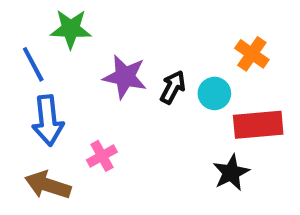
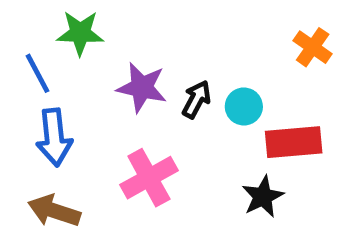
orange cross: (252, 54) -> (313, 47), moved
pink cross: (102, 156) -> (149, 178), moved, size x1.6

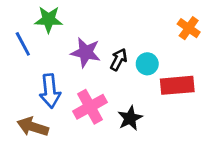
blue arrow: (54, 137) -> (50, 91), moved
black star: (263, 197) -> (130, 118), moved

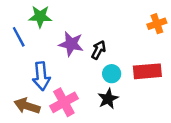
orange cross: (189, 28) -> (157, 24), turned 36
cyan circle: (147, 64) -> (112, 74), moved
pink cross: (90, 107) -> (64, 102), moved

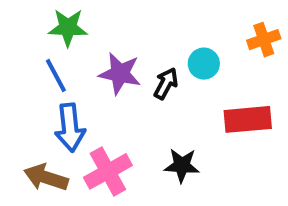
blue line: (19, 37) -> (56, 76), moved
cyan circle: (112, 74) -> (204, 64), moved
black star: (108, 99) -> (182, 165), turned 30

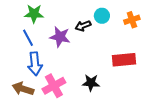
cyan circle: (204, 64) -> (102, 16), moved
black arrow: (166, 84) -> (83, 26), moved, turned -140

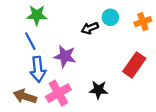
purple star: (60, 37) -> (65, 56), moved
red rectangle: (124, 60) -> (134, 65), turned -50

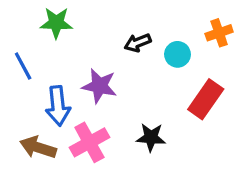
cyan circle: (110, 17) -> (178, 54), moved
blue line: (30, 41) -> (23, 66), moved

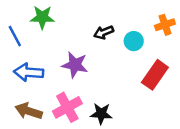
blue line: (23, 66) -> (15, 36), moved
blue arrow: (58, 106) -> (29, 72), moved, turned 100
black star: (151, 137) -> (101, 114), moved

